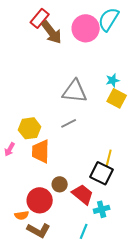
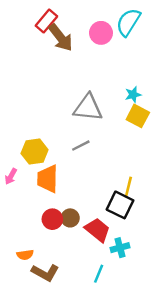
pink circle: (86, 28) -> (101, 33), size x0.7
red circle: (40, 200) -> (52, 219), moved, size x0.7

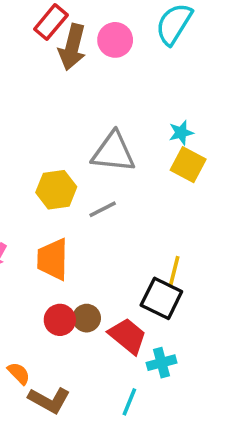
pink circle: (101, 33) -> (115, 40), moved
brown arrow: (61, 38) -> (72, 47), turned 52
yellow hexagon: (35, 152) -> (56, 190), moved
orange semicircle: (25, 255) -> (19, 373), turned -126

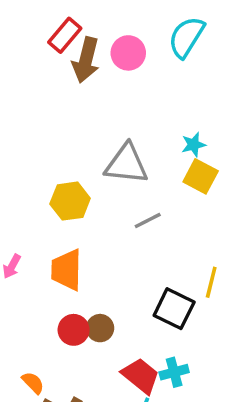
gray line: (103, 209) -> (148, 220), moved
yellow line: (174, 272) -> (211, 282), moved
red trapezoid: (128, 336) -> (141, 376), moved

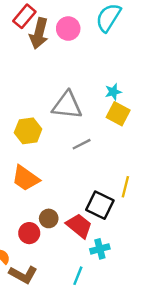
orange trapezoid: (67, 270) -> (26, 178), turned -56
red circle: (74, 330) -> (29, 233), moved
red trapezoid: (141, 376) -> (79, 226), moved

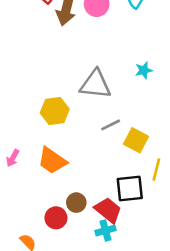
yellow square: (118, 114) -> (136, 140), moved
black square: (100, 205) -> (130, 189), turned -32
cyan cross: (100, 249) -> (106, 231), moved

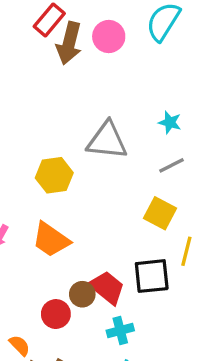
cyan star: (144, 70) -> (170, 122), turned 30
gray line: (111, 125) -> (172, 165), moved
red trapezoid: (108, 210) -> (107, 288), moved

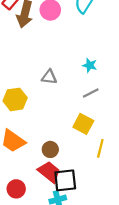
gray triangle: (107, 141) -> (49, 77), size x0.6
black square: (152, 276) -> (65, 180), moved
brown circle: (82, 294) -> (50, 149), moved

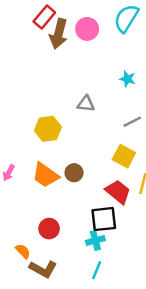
cyan star: (90, 65) -> (127, 79), moved
brown circle: (50, 149) -> (74, 173), moved
red trapezoid: (49, 172) -> (118, 192), moved

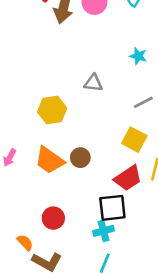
red trapezoid: (118, 192) -> (128, 178), turned 108

